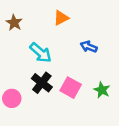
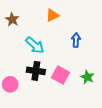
blue arrow: (89, 47) -> (76, 40), turned 72
black cross: (42, 83) -> (36, 71), turned -30

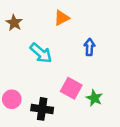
black cross: (36, 71) -> (42, 109), moved
green star: (87, 77) -> (94, 98), moved

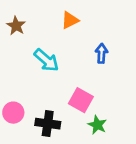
green star: (94, 98) -> (97, 125), moved

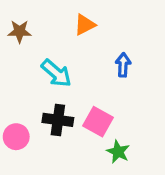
brown star: (16, 26) -> (20, 31), turned -30
black cross: (48, 124) -> (58, 120), moved

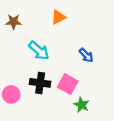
blue arrow: (123, 65) -> (86, 55), moved, turned 133

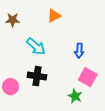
blue arrow: (86, 55) -> (79, 51), turned 48
pink square: (68, 84) -> (88, 77), moved

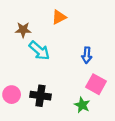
brown star: (13, 20) -> (23, 30), moved
black cross: (37, 76) -> (40, 96), moved

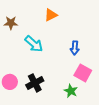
brown star: (23, 30) -> (11, 23), moved
black cross: (40, 96) -> (35, 83), turned -36

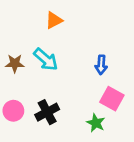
orange triangle: (51, 15) -> (54, 20), moved
brown star: (11, 23) -> (15, 63), moved

